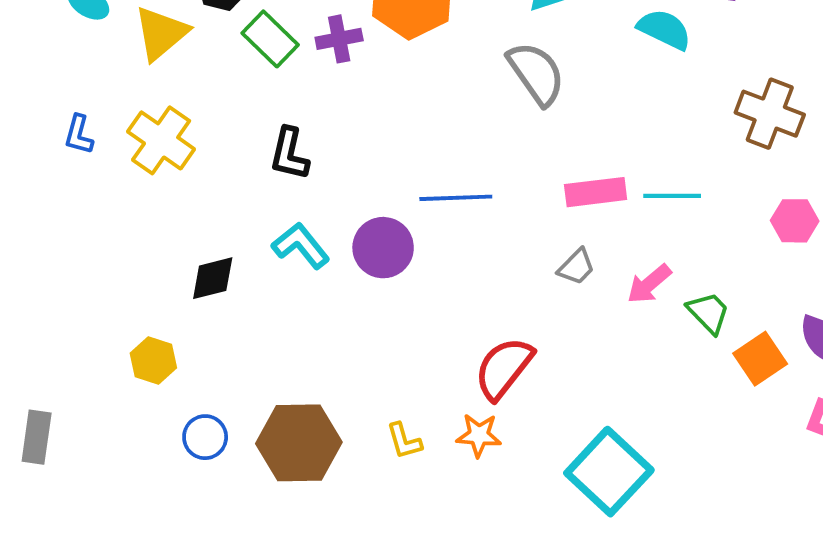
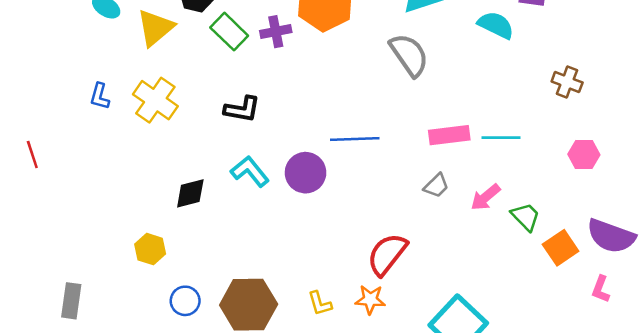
brown cross: (770, 114) -> (567, 82), size x0.7
black L-shape: (289, 154) -> (242, 109), turned -93

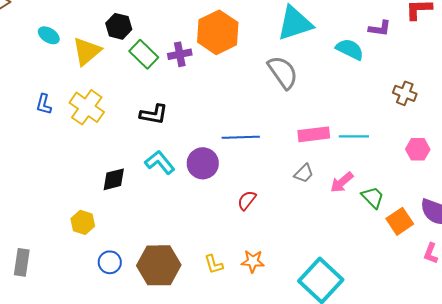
red semicircle: (387, 254) -> (247, 200), moved, size x0.6

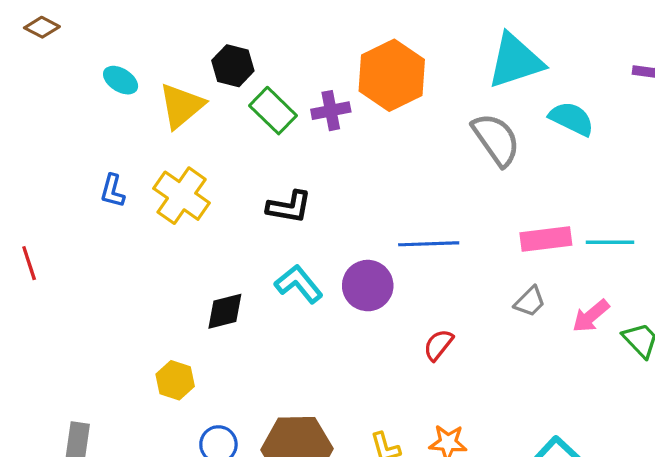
cyan semicircle: (350, 49) -> (572, 119), moved

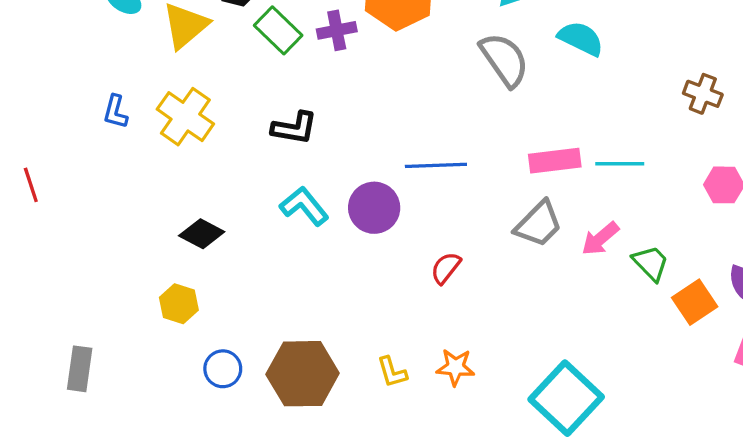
gray trapezoid: (530, 302) -> (538, 224), size x1.5
black diamond: (225, 311) -> (202, 234), moved, turned 42

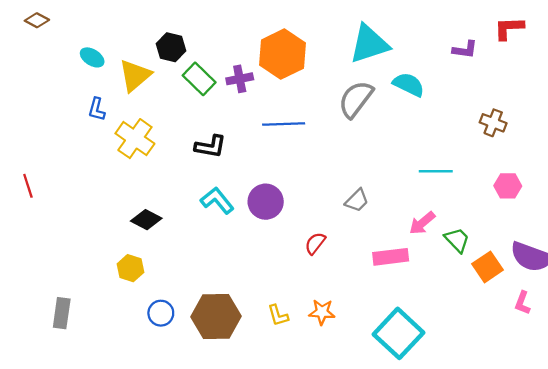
gray semicircle: (504, 60) -> (356, 99), turned -108
blue L-shape: (115, 112) -> (97, 109), moved
pink rectangle: (555, 161) -> (391, 257), moved
blue line: (436, 165) -> (284, 124), moved
gray trapezoid: (538, 224) -> (357, 200), moved, size x0.7

